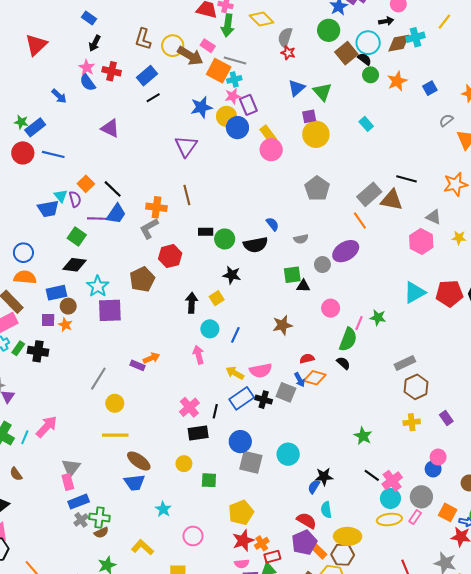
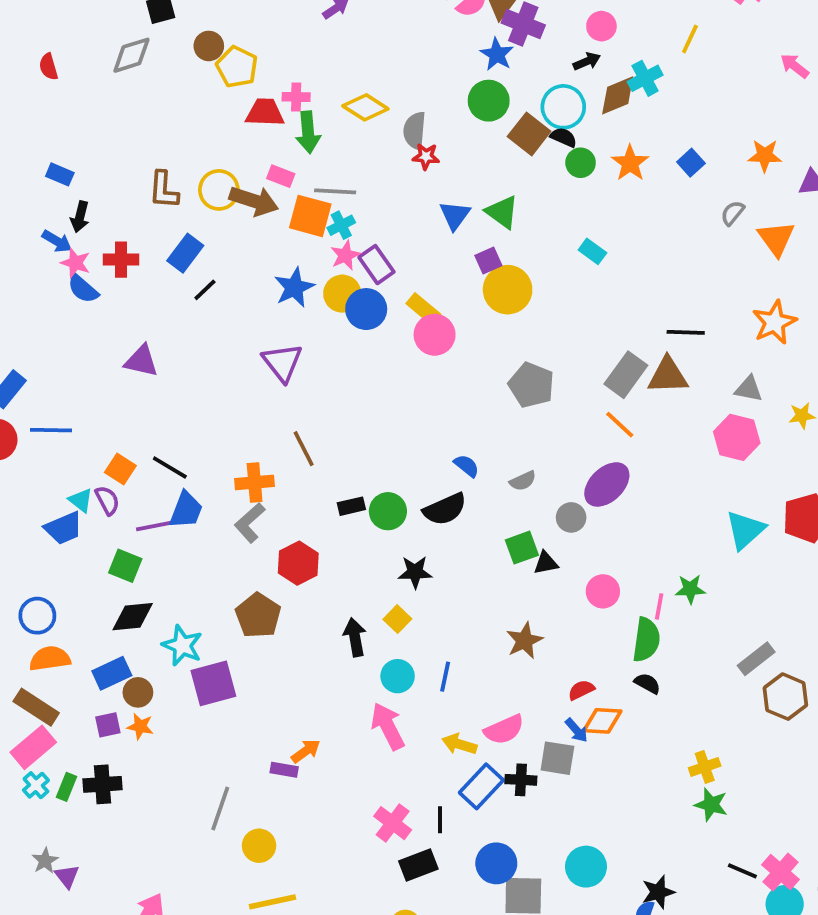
blue arrow: (59, 96) -> (57, 241), moved
pink arrow: (198, 355) -> (388, 726), size x1.4
yellow cross: (412, 422) -> (705, 767), moved

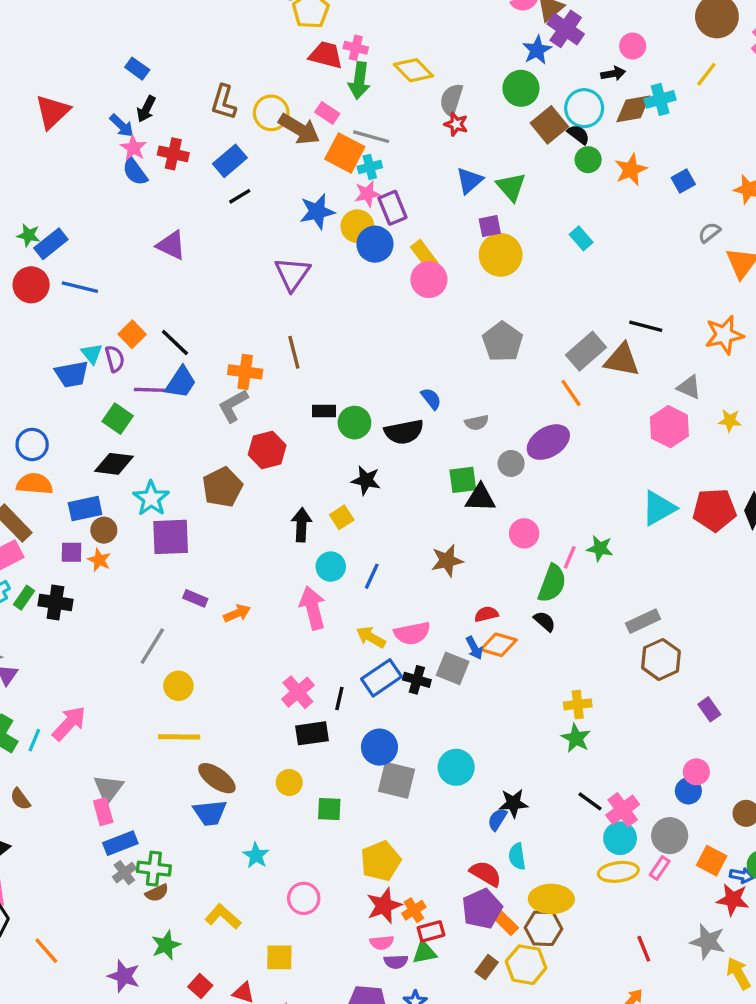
black triangle: (546, 563) -> (480, 498), size x1.4
purple rectangle: (284, 770) -> (195, 598), moved

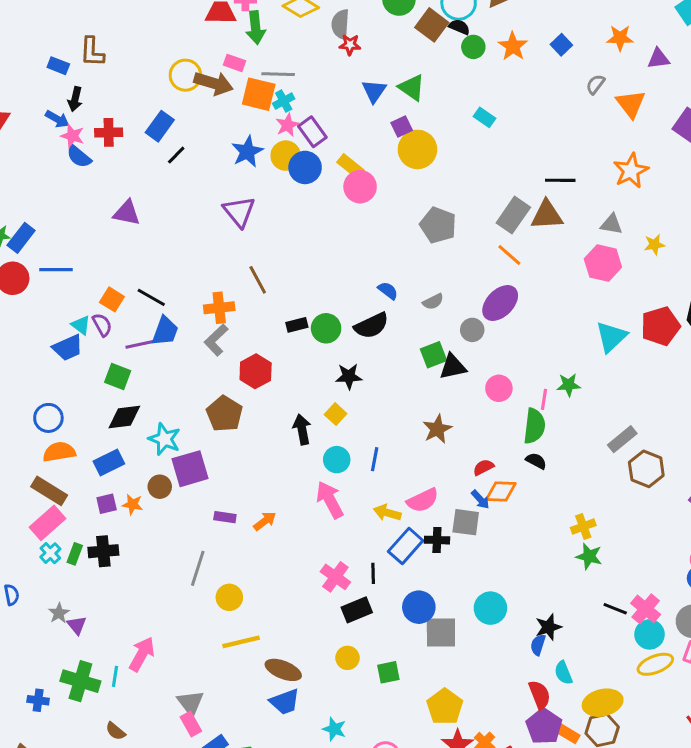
brown L-shape: (224, 102) -> (92, 52), moved
brown circle: (104, 530) -> (160, 487), moved
red semicircle: (486, 874) -> (540, 695), turned 52

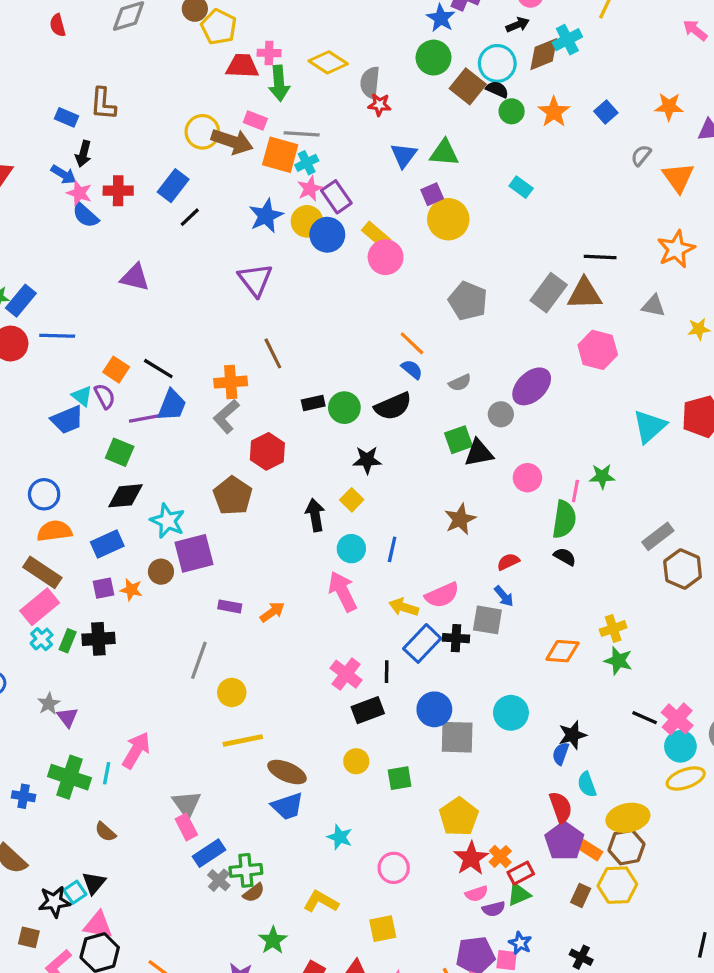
green triangle: (412, 88) -> (444, 153), turned -32
orange line: (509, 255) -> (412, 343), moved
pink hexagon: (603, 263) -> (598, 350), moved
orange diamond: (501, 492) -> (562, 651), moved

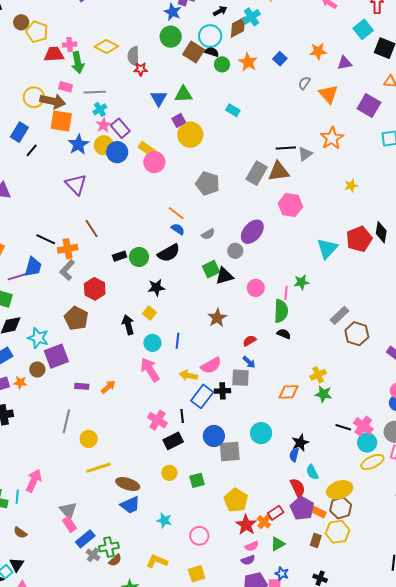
orange square: (280, 155) -> (61, 121), moved
gray triangle: (653, 306) -> (305, 154), moved, turned -42
black line: (158, 369) -> (46, 239), moved
red rectangle: (521, 873) -> (276, 513), moved
purple semicircle: (494, 909) -> (248, 560), moved

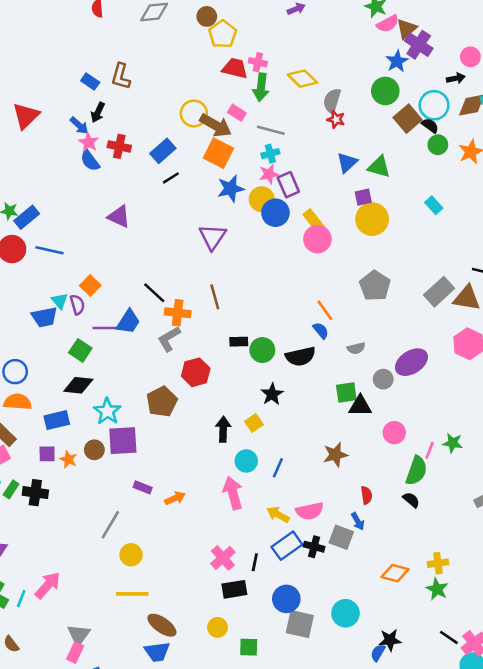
black star: (156, 288) -> (272, 394), turned 30
red semicircle: (249, 341) -> (366, 495), turned 96
pink rectangle: (70, 524) -> (75, 653), turned 42

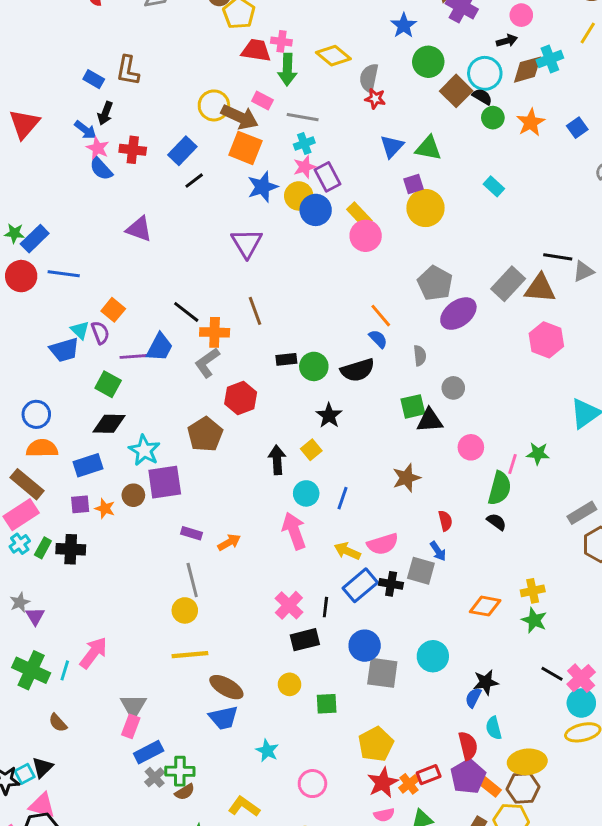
blue star: (397, 61) -> (404, 25), moved
gray semicircle: (356, 348) -> (420, 356), turned -78
purple ellipse: (411, 362) -> (458, 314), moved
gray line: (110, 525) -> (192, 580), moved, turned -40

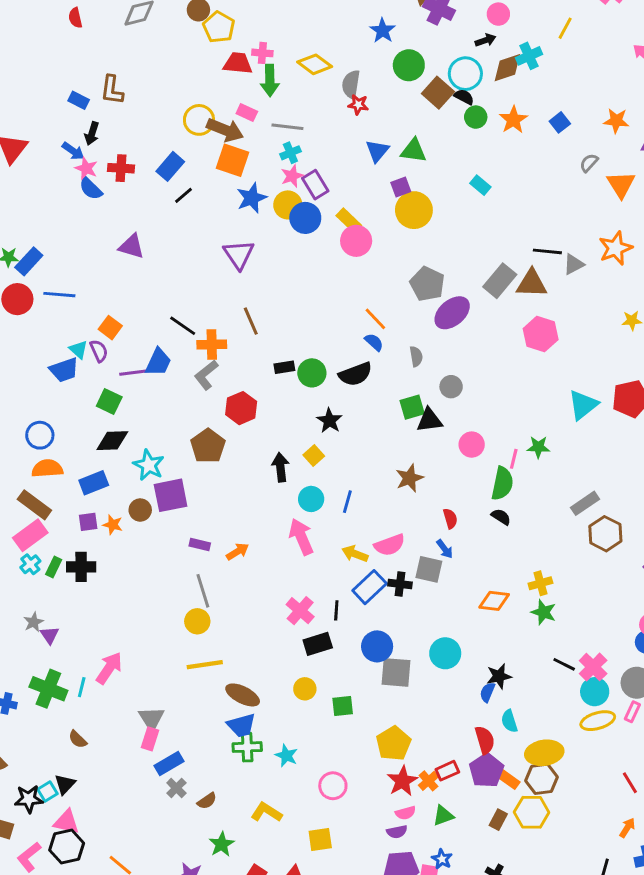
green cross: (180, 771) -> (247, 747), moved

